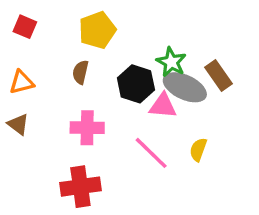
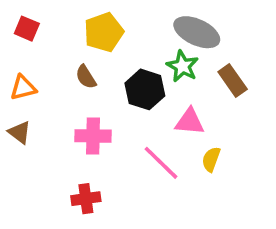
brown semicircle: (80, 72) -> (86, 77), turned -45
gray ellipse: (185, 87) -> (197, 32), moved
pink triangle: (163, 106) -> (190, 122), moved
red cross: (80, 187) -> (86, 199), size x0.7

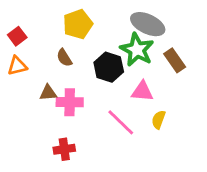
red square: (27, 29) -> (17, 36), moved, turned 30
green star: (182, 66) -> (137, 50), size x1.4
brown triangle: (20, 132) -> (48, 93), moved, turned -42

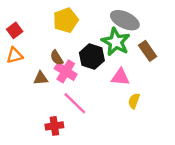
brown semicircle: (64, 58) -> (57, 58), moved
pink cross: (70, 102) -> (66, 71), moved, turned 30
pink line: (121, 122) -> (75, 103), moved

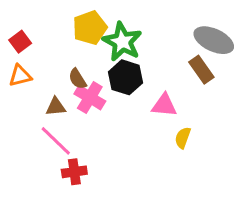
gray ellipse: (125, 20) -> (214, 40), moved
green star: (116, 42) -> (122, 42), moved
pink line: (75, 103) -> (56, 141), moved

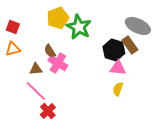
red square: (20, 42) -> (13, 27), turned -32
black hexagon: (125, 77) -> (114, 50), moved
pink triangle: (164, 105) -> (118, 68), moved
red cross: (74, 172) -> (48, 111), turned -35

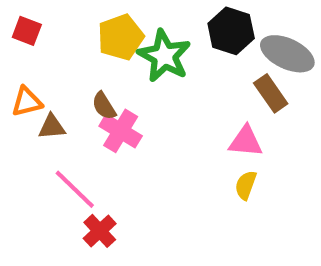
red square: (13, 27) -> (27, 31), moved
black hexagon: (114, 50) -> (231, 31), moved
brown triangle: (36, 69) -> (52, 127), moved

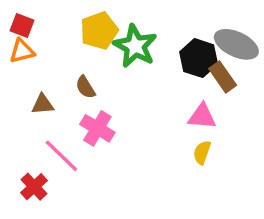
black hexagon: (231, 31) -> (199, 58), moved
orange triangle: (27, 102) -> (22, 51), moved
pink cross: (121, 131) -> (97, 128), moved
red cross: (100, 231) -> (34, 187), moved

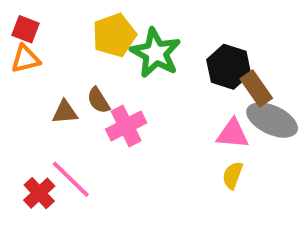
gray ellipse: (236, 44) -> (272, 120), moved
brown triangle: (43, 104) -> (65, 112), moved
pink cross: (97, 128) -> (126, 126), moved, turned 32
red cross: (34, 187) -> (39, 193), moved

